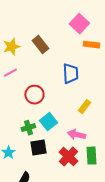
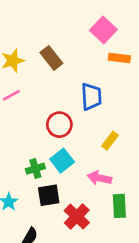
red circle: (34, 95) -> (59, 125), moved
red cross: (68, 157) -> (77, 217), moved

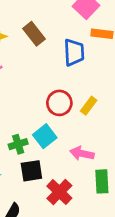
blue trapezoid: (91, 97) -> (74, 52), moved
red circle: (59, 125) -> (59, 103), moved
yellow rectangle: (110, 141) -> (89, 106), moved

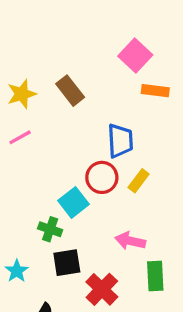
blue trapezoid: (74, 52) -> (120, 141), moved
cyan square: (45, 136) -> (73, 202), moved
green cross: (18, 144) -> (50, 229), turned 36

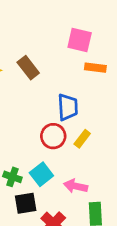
pink square: (135, 56) -> (80, 40), turned -30
cyan square: (73, 202) -> (41, 174), moved

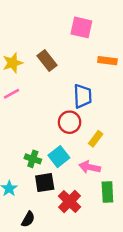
pink square: (80, 40) -> (81, 27), moved
yellow rectangle: (82, 139) -> (96, 139), moved

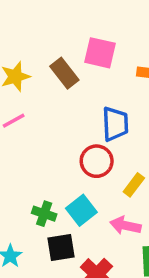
pink square: (81, 27) -> (100, 53), moved

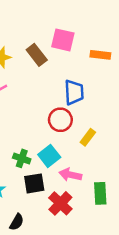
pink arrow: (125, 226) -> (70, 175), moved

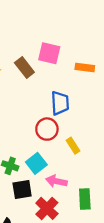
yellow rectangle: (88, 137) -> (73, 146), turned -70

